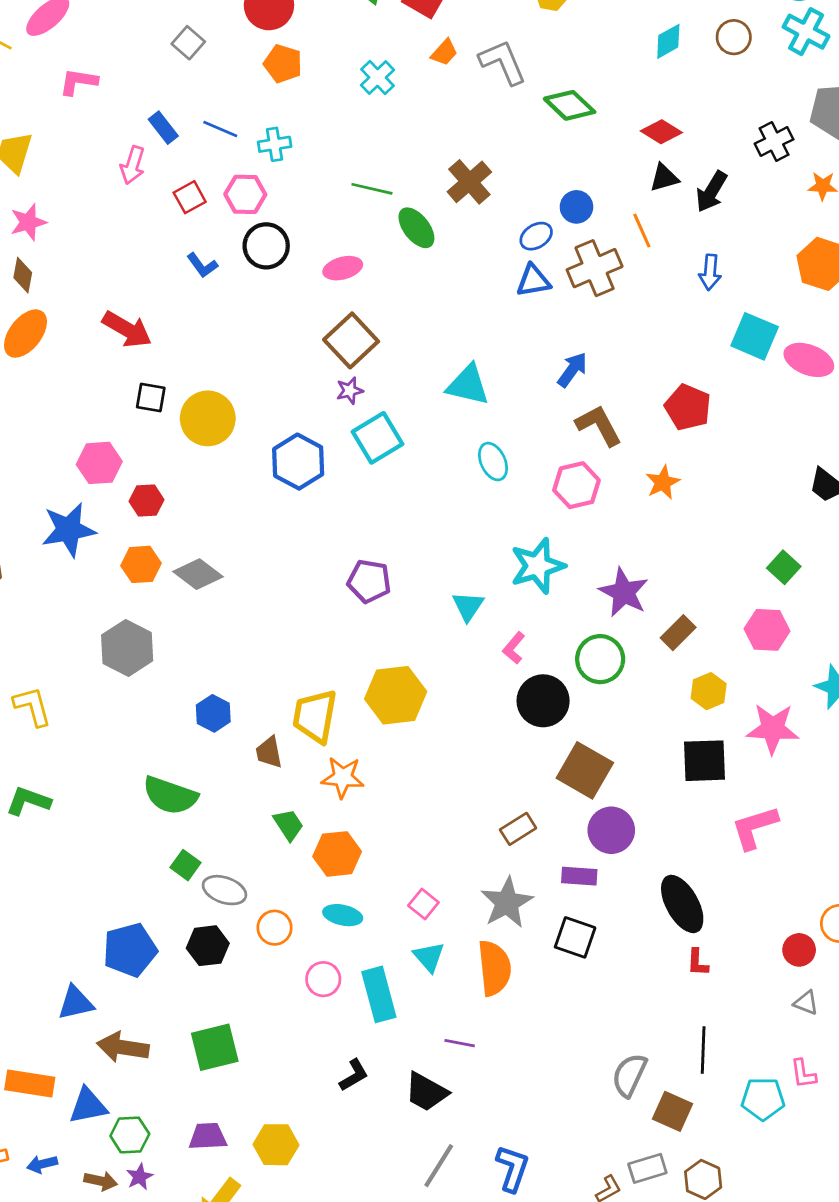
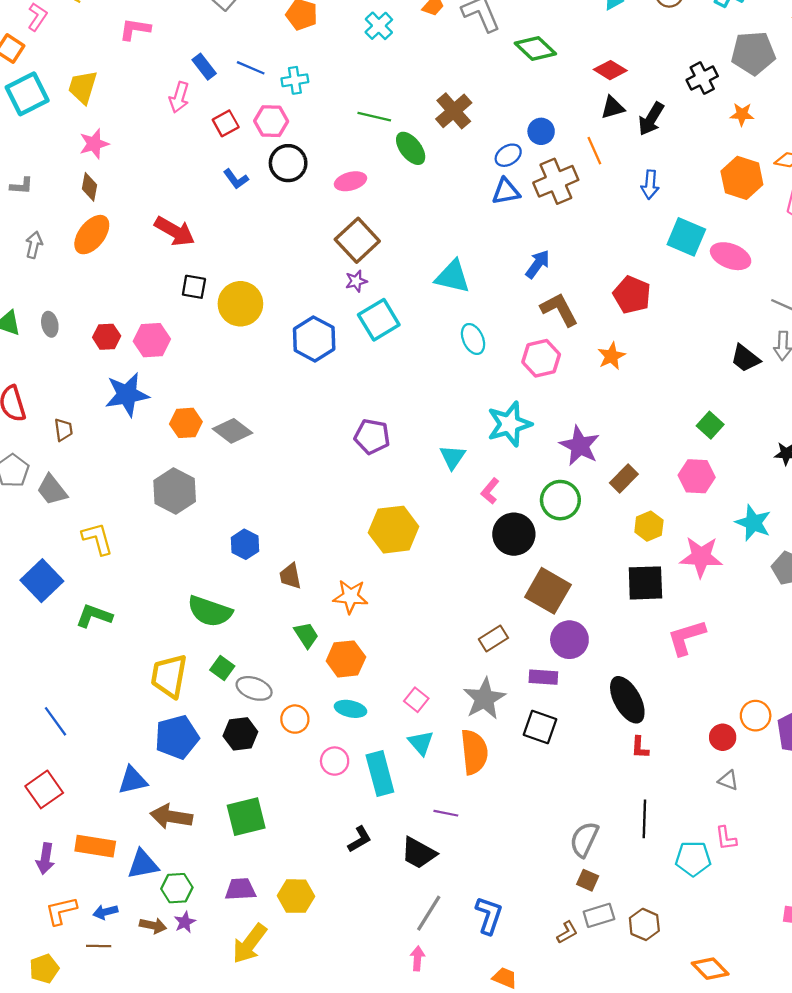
red hexagon: (147, 500) -> (107, 337), moved
yellow trapezoid: (315, 716) -> (169, 676), moved
brown square: (672, 1111) -> (588, 880), moved, size x0.7

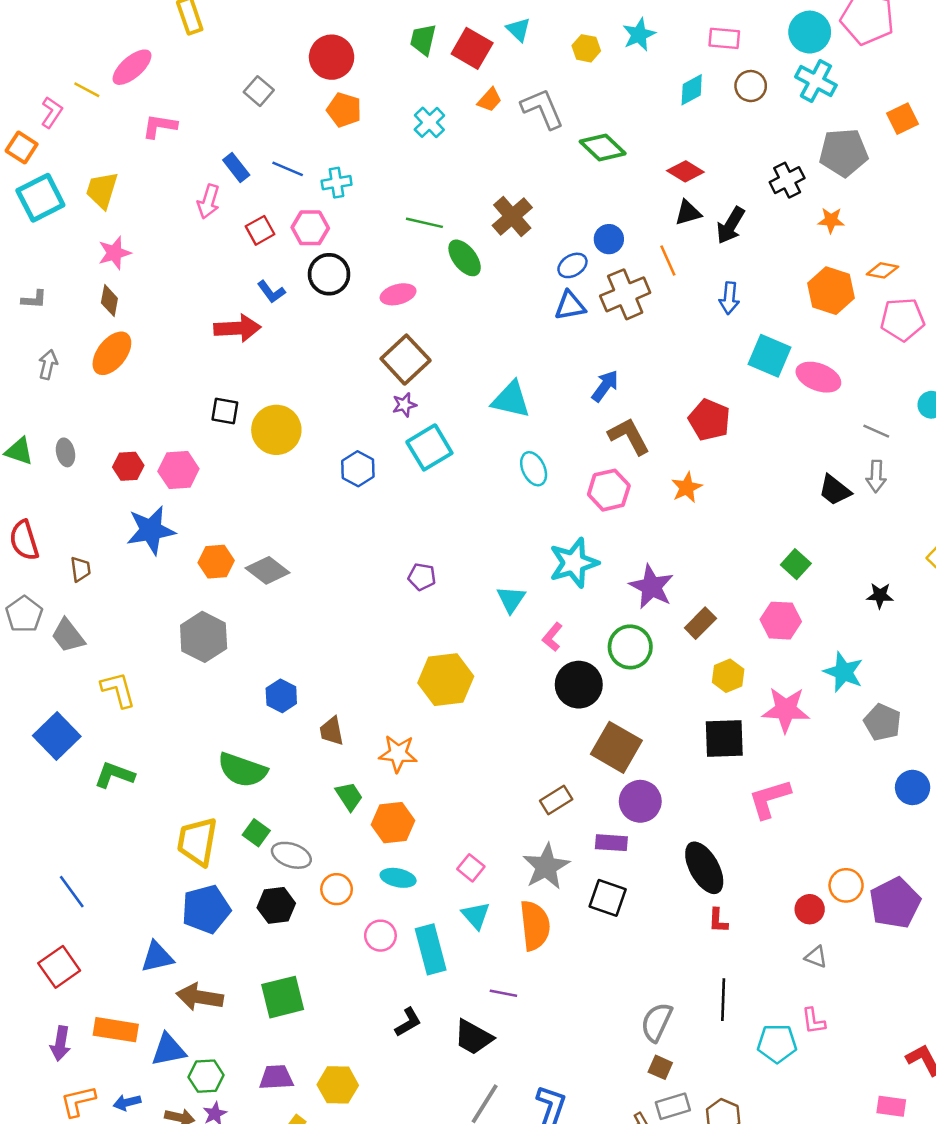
red arrow: (175, 231) -> (237, 328), moved, turned -33
blue hexagon: (314, 339) -> (358, 469), size x0.7
purple pentagon: (372, 437) -> (422, 577), size x0.7

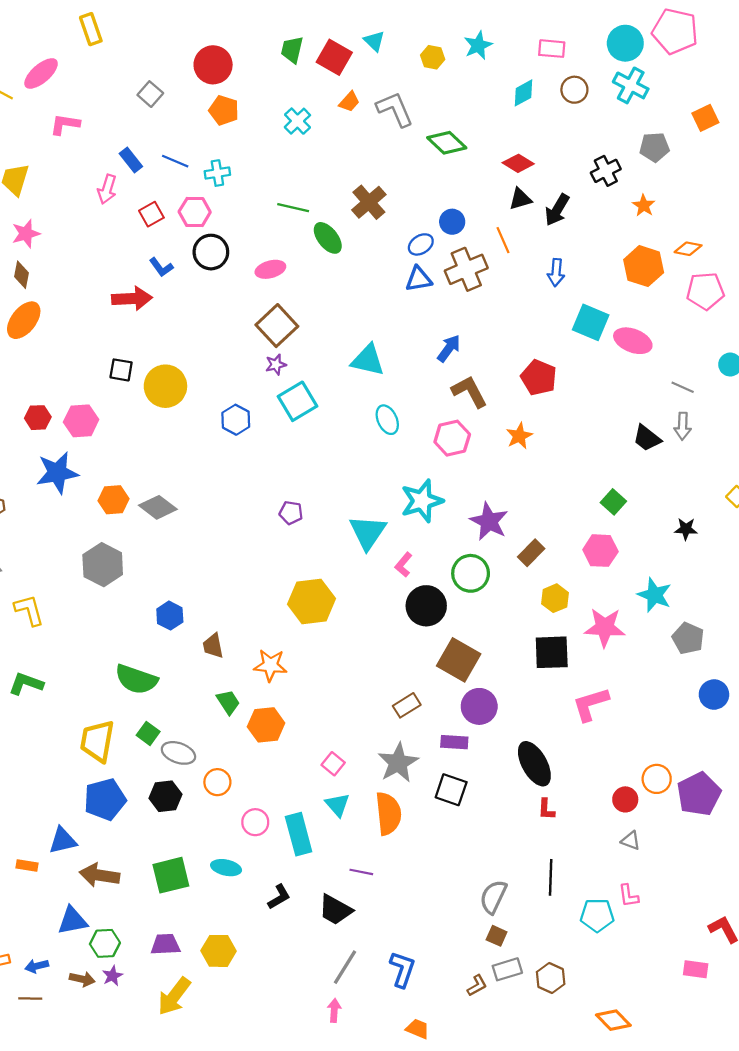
gray pentagon: (844, 153) -> (654, 147), size x0.7
orange star: (831, 220) -> (644, 205), turned 30
cyan triangle: (511, 599) -> (368, 532), size x1.5
cyan ellipse: (398, 878) -> (226, 868), moved
orange rectangle: (116, 1030) -> (27, 865), moved, size x0.6

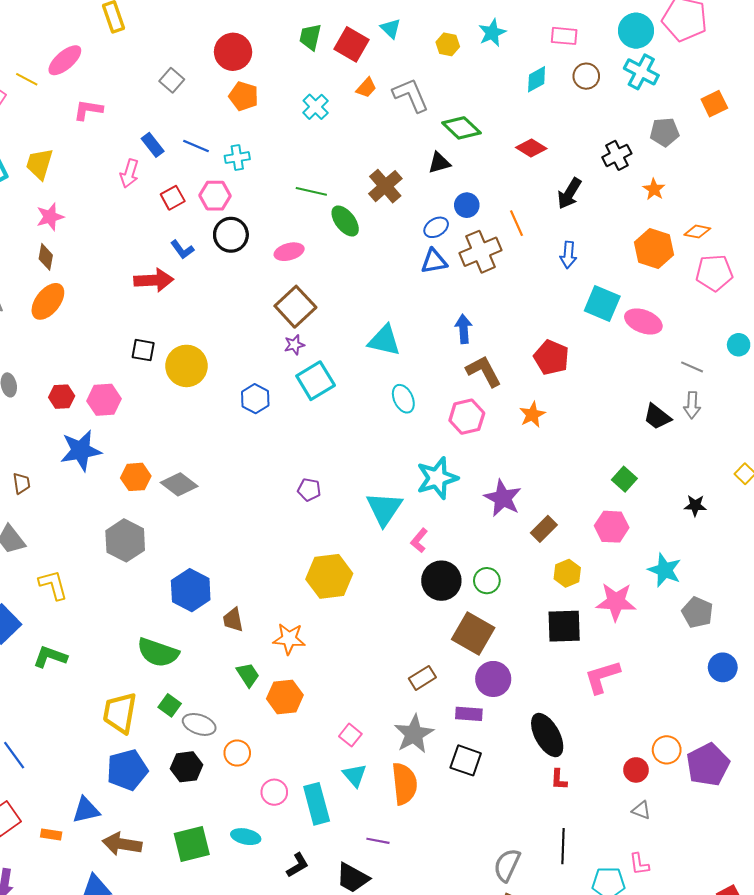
black triangle: (520, 199) -> (439, 163), moved
blue arrow: (449, 348) -> (464, 329), turned -40
green circle: (471, 573) -> (487, 581), moved, size x0.7
blue hexagon: (170, 616) -> (191, 590), size x1.5

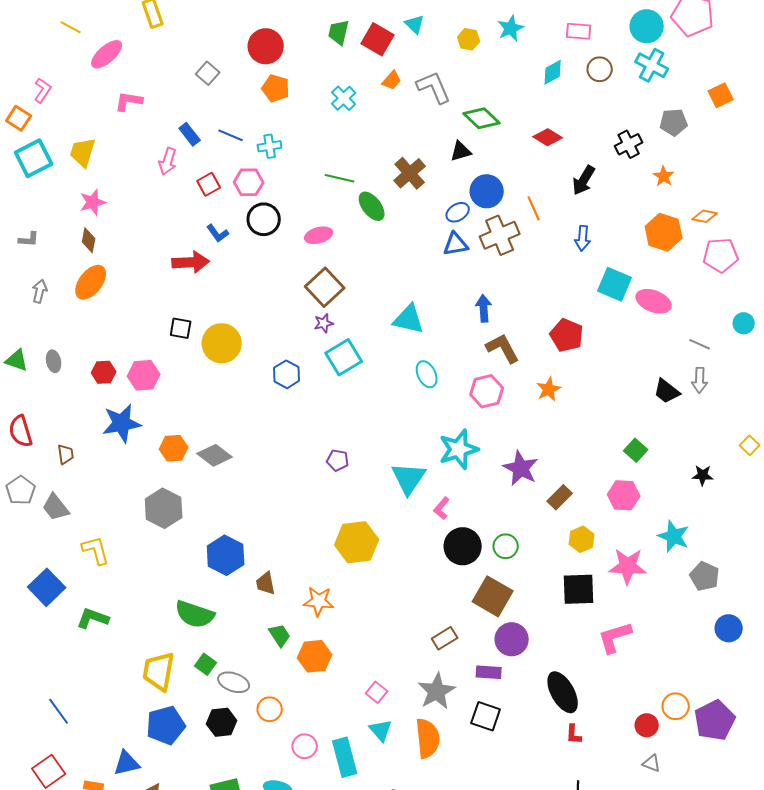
yellow line: (27, 79) -> (71, 27), moved
blue circle: (467, 205) -> (487, 191), size x1.4

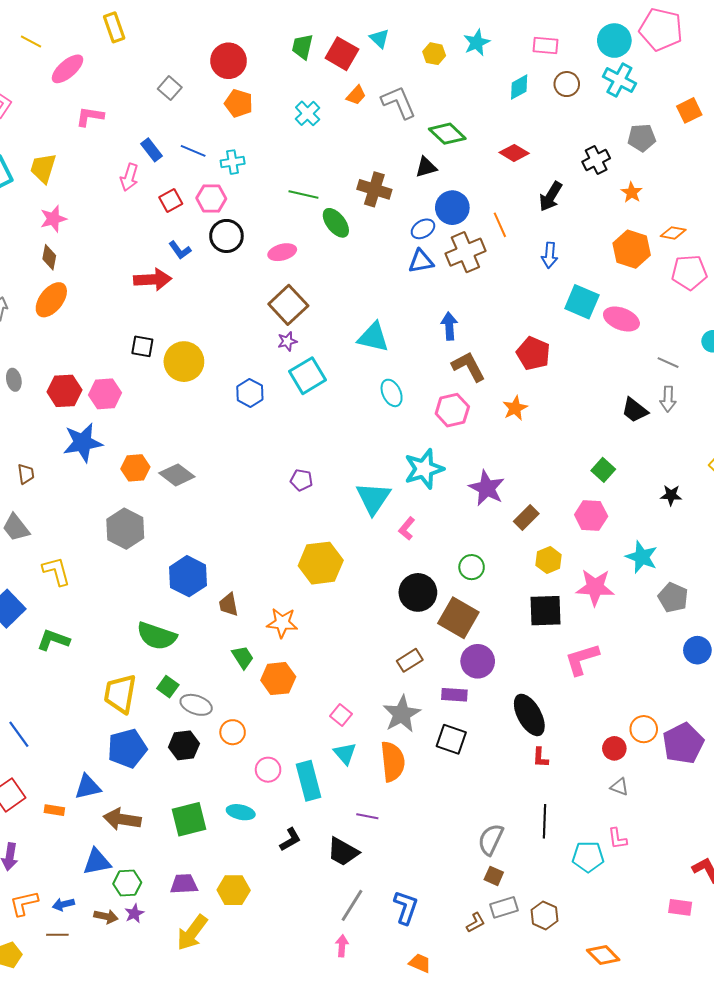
brown cross: (410, 173) -> (374, 189), turned -32
red hexagon: (104, 372) -> (64, 391), size x1.4
black circle: (463, 546) -> (418, 592), moved

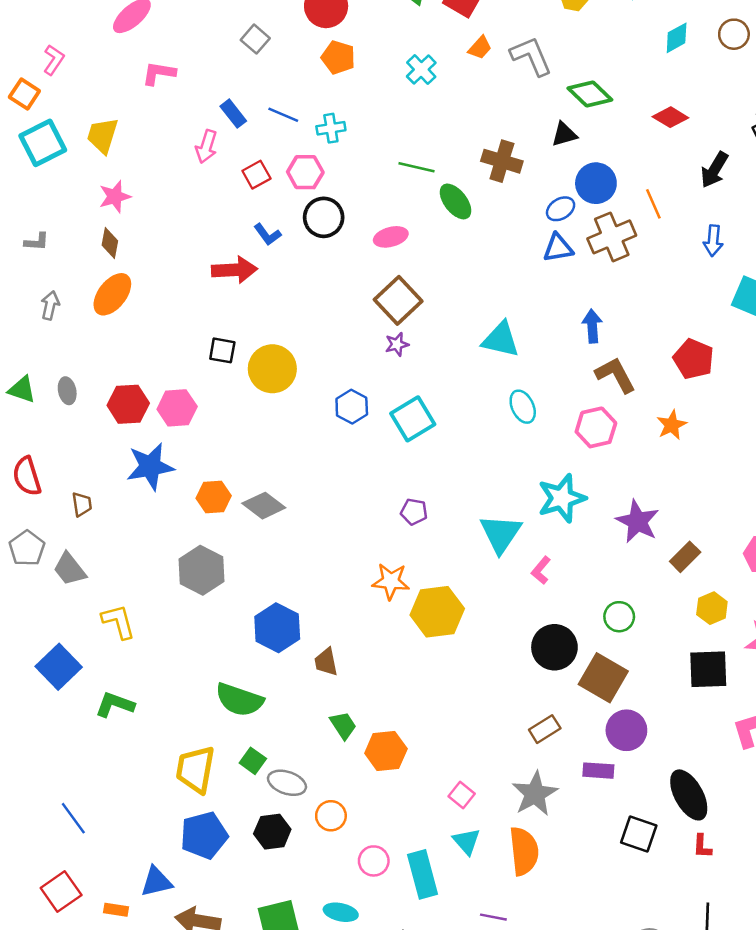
cyan square: (308, 376) -> (413, 419), moved
orange star: (282, 623) -> (391, 581), moved
black square: (451, 739) -> (639, 834), moved

